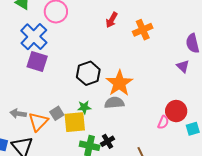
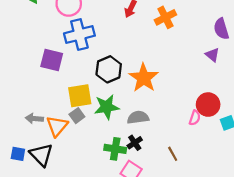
blue cross: (34, 37) -> (79, 34), moved, turned 36
gray semicircle: (114, 103) -> (138, 117), moved
green star: (84, 107) -> (107, 107), size x1.6
yellow square: (75, 122) -> (80, 96), moved

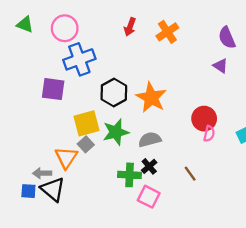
red circle: (208, 105) -> (204, 119), moved
gray arrow: (34, 119) -> (42, 173), moved

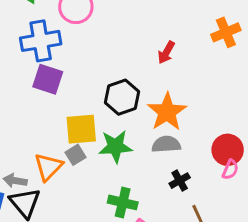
red arrow: (130, 27) -> (166, 52), moved
orange cross: (167, 32) -> (226, 32), moved
blue cross: (79, 59) -> (41, 41), moved
gray semicircle: (150, 140) -> (166, 144), moved
black cross: (149, 166) -> (180, 181), moved

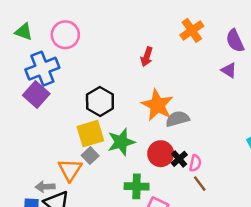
purple square: (48, 79) -> (36, 94), moved, turned 35
black hexagon: (122, 97) -> (100, 101), moved
gray semicircle: (166, 144) -> (177, 119), moved
red circle: (228, 150) -> (161, 154), moved
pink semicircle: (230, 170) -> (195, 163), moved

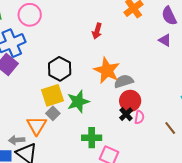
red circle: (161, 154) -> (130, 101), moved
brown line: (200, 184) -> (170, 128), moved

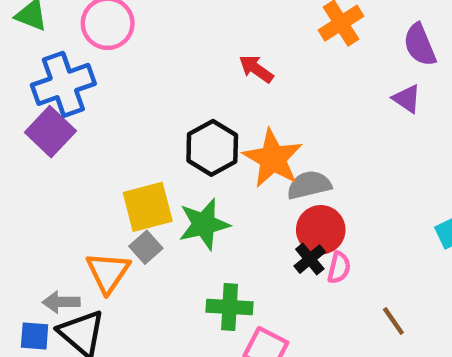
red arrow: (97, 31) -> (256, 69), turned 105
black hexagon: (60, 69) -> (212, 148), moved
brown line: (170, 128) -> (393, 321), moved

